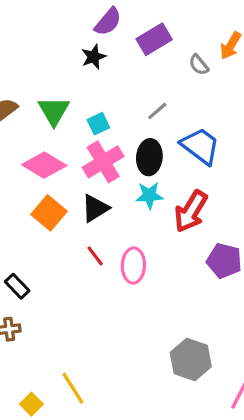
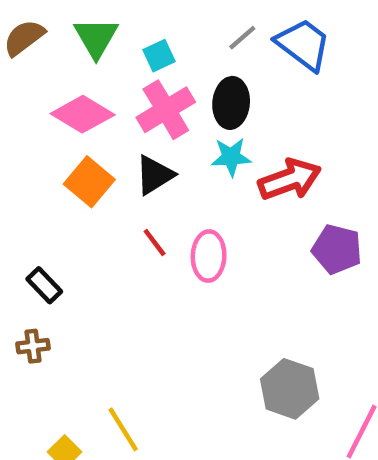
blue trapezoid: (200, 146) -> (303, 44), moved
red arrow: (191, 211) -> (290, 179), turned -141

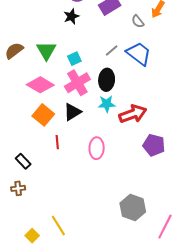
red line: (155, 242) -> (57, 142), moved, turned 32

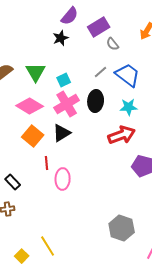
gray semicircle: (138, 21) -> (113, 44), moved
cyan star: (107, 104) -> (129, 107), moved
pink ellipse: (97, 148) -> (63, 179), moved

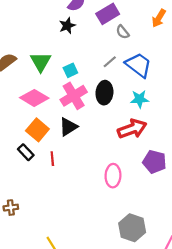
pink ellipse: (63, 179) -> (113, 176), moved
black rectangle: (13, 182) -> (26, 152), moved

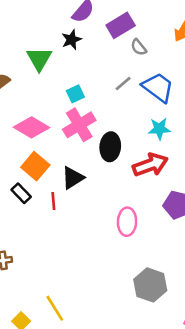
green triangle: (41, 62) -> (39, 59), moved
black ellipse: (104, 93) -> (110, 147), moved
black triangle: (68, 127) -> (73, 178), moved

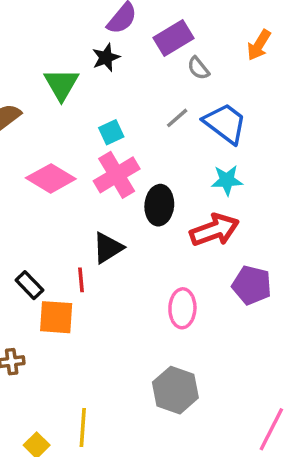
orange square: (35, 166) -> (56, 317), moved, turned -36
black rectangle: (21, 193) -> (29, 285), moved
gray hexagon: (150, 285) -> (175, 390), moved
yellow line: (55, 308) -> (83, 427), turned 36

